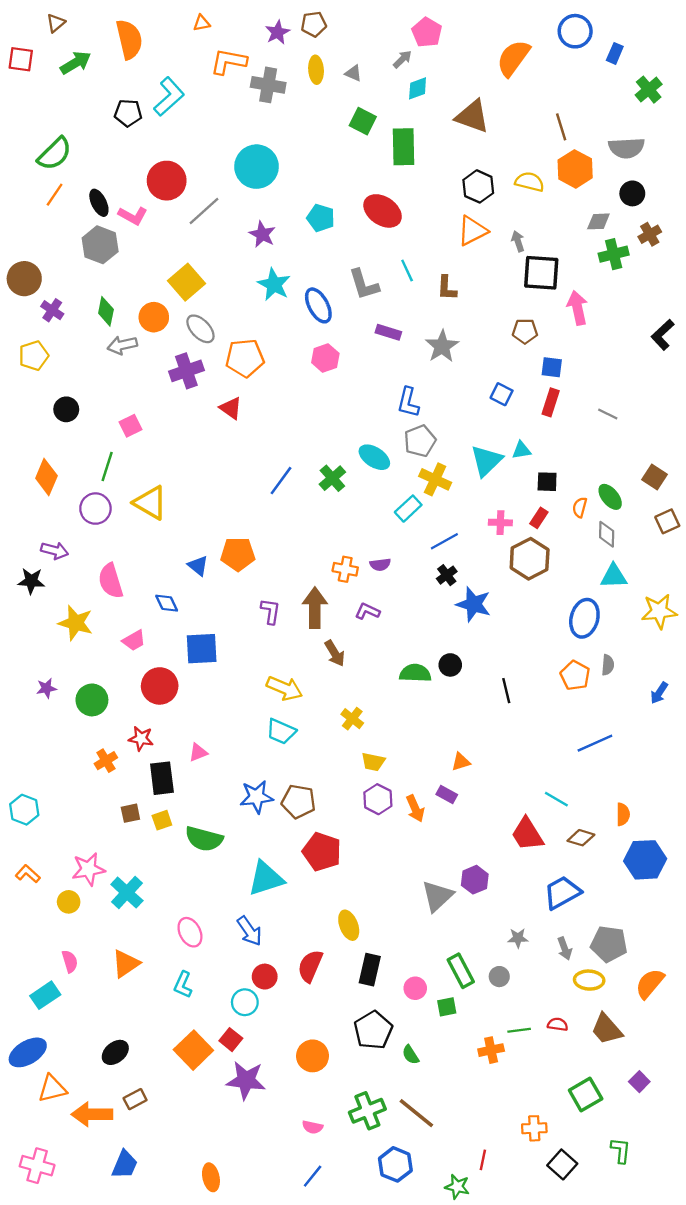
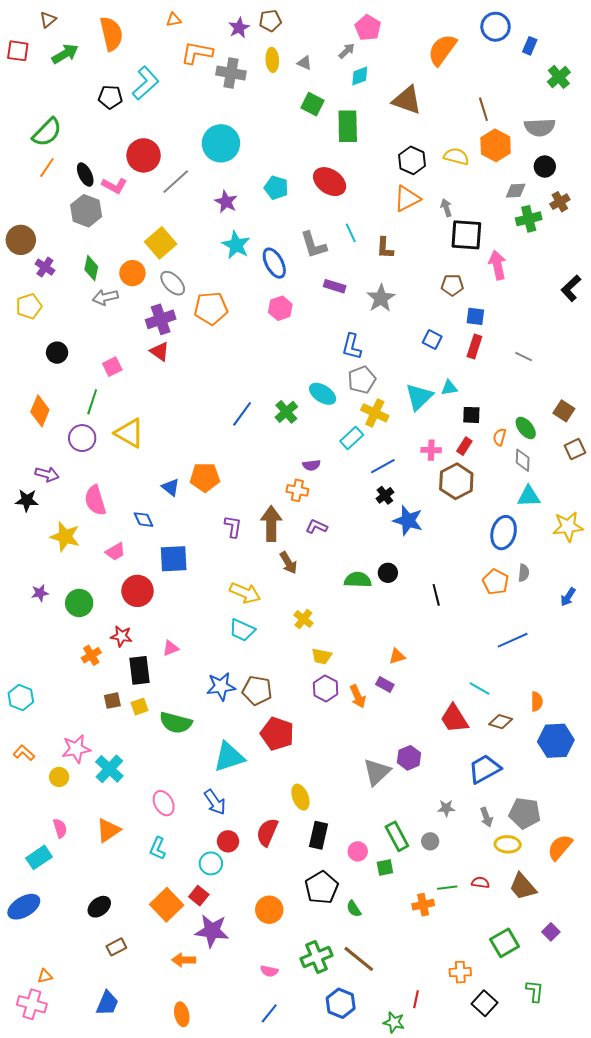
red triangle: (231, 408) -> (160, 352), moved
purple semicircle: (380, 565) -> (311, 465), moved
orange triangle: (52, 1089) -> (45, 976), moved, size x0.6
orange arrow: (92, 1114) -> (184, 960), moved, size x0.7

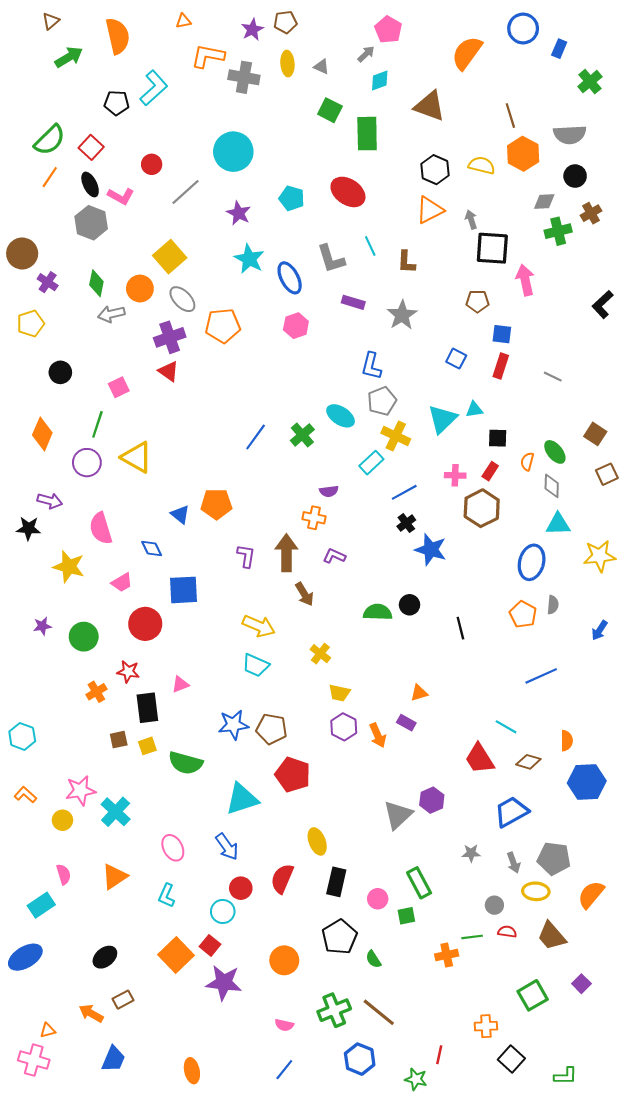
red square: (18, 51) -> (91, 147), moved, turned 35
red circle: (144, 155) -> (152, 164), size x0.6
gray circle: (430, 841) -> (494, 905), moved
orange arrow: (184, 960) -> (91, 1013), moved, turned 30
green L-shape: (535, 991) -> (566, 1076), moved, turned 85

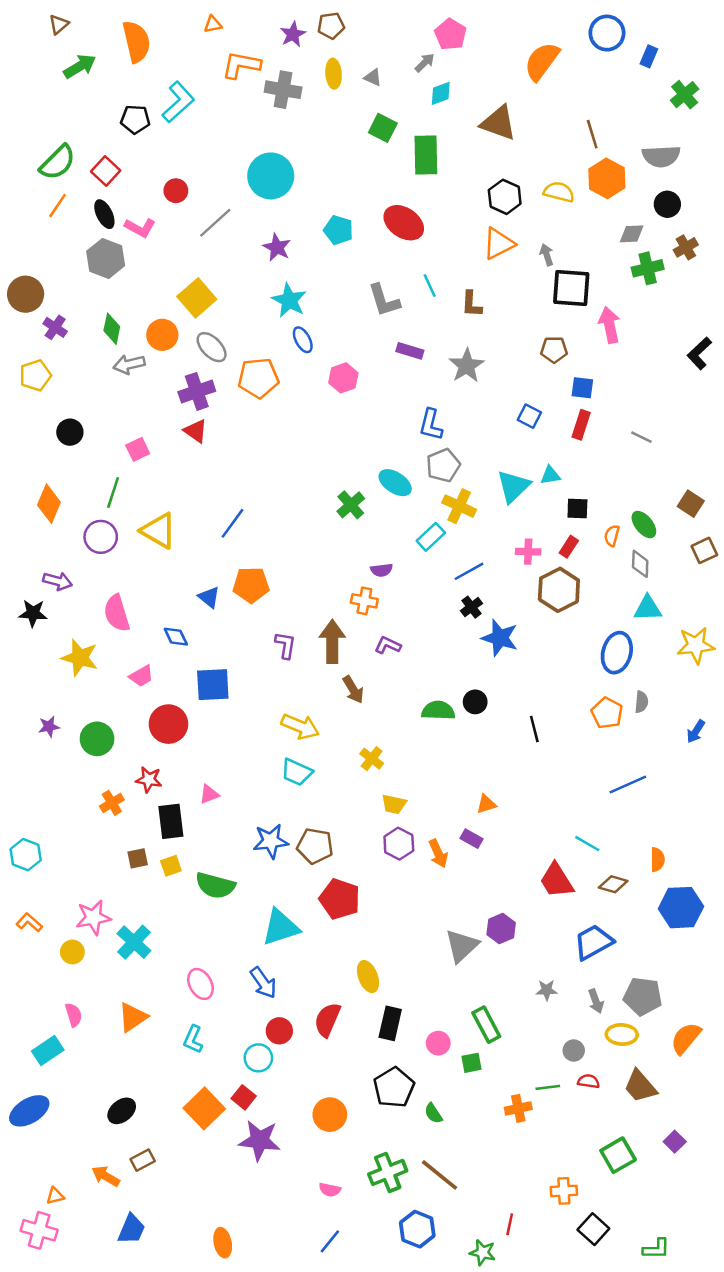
blue ellipse: (290, 278) -> (303, 340), moved, size x0.7
blue line: (256, 437) -> (233, 523), moved

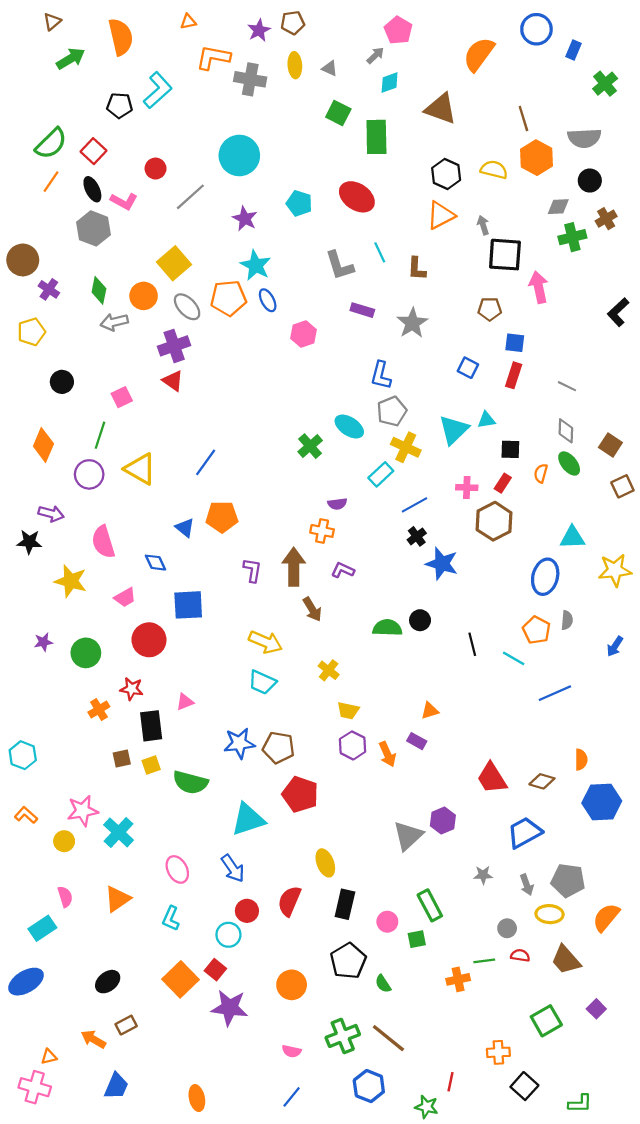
orange pentagon: (258, 378) -> (228, 298), moved
gray diamond: (640, 564) -> (566, 431), moved
cyan line: (587, 844) -> (514, 658), moved

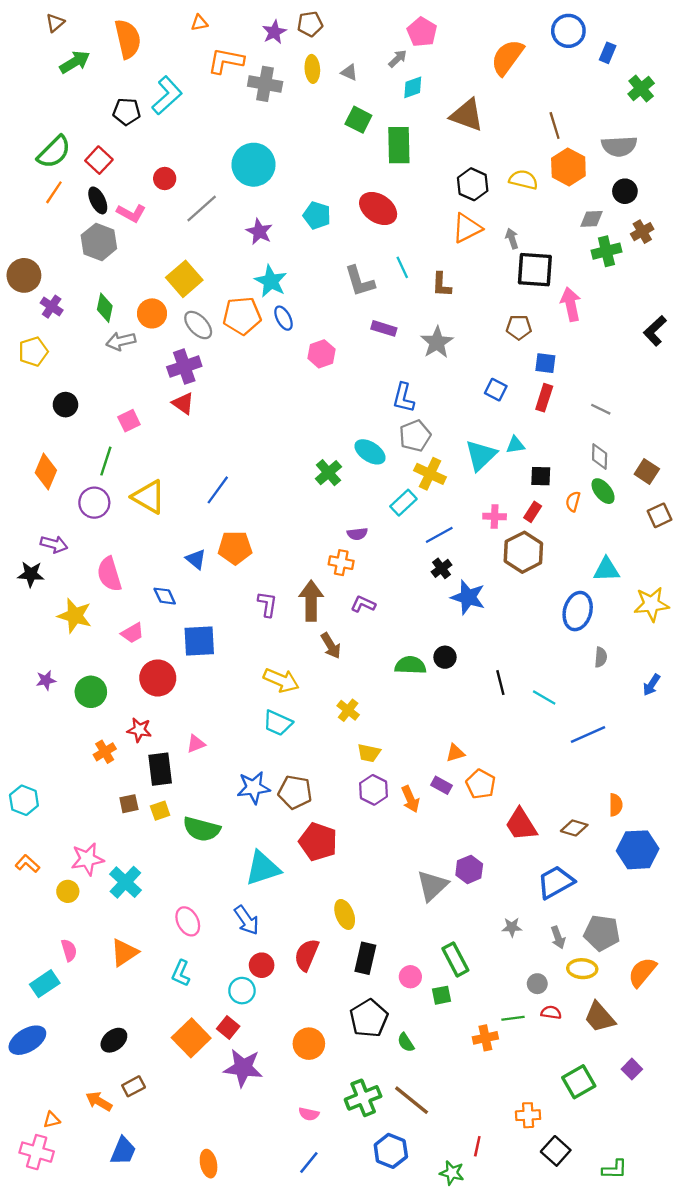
orange pentagon: (536, 630) -> (481, 784), moved

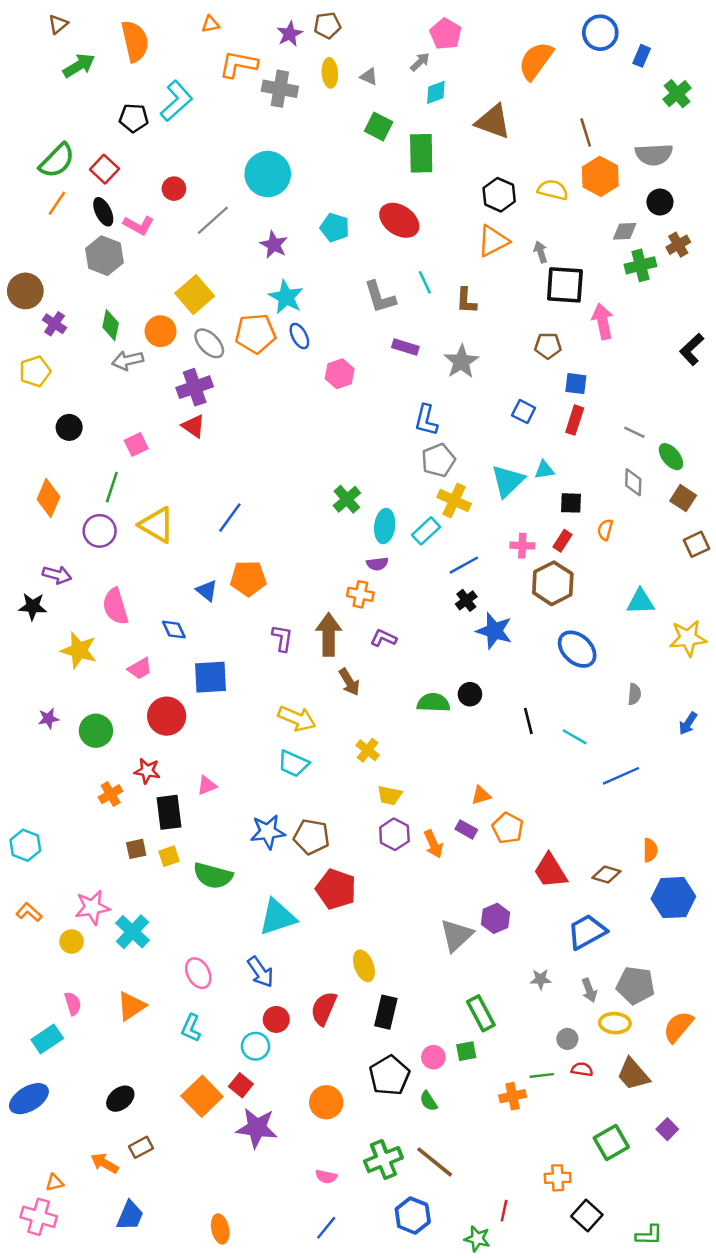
cyan ellipse: (370, 452) -> (385, 526), moved, turned 64
green ellipse: (603, 491) -> (671, 457), moved
blue ellipse: (578, 611) -> (577, 649), moved, turned -63
pink circle: (410, 977) -> (433, 1057), moved

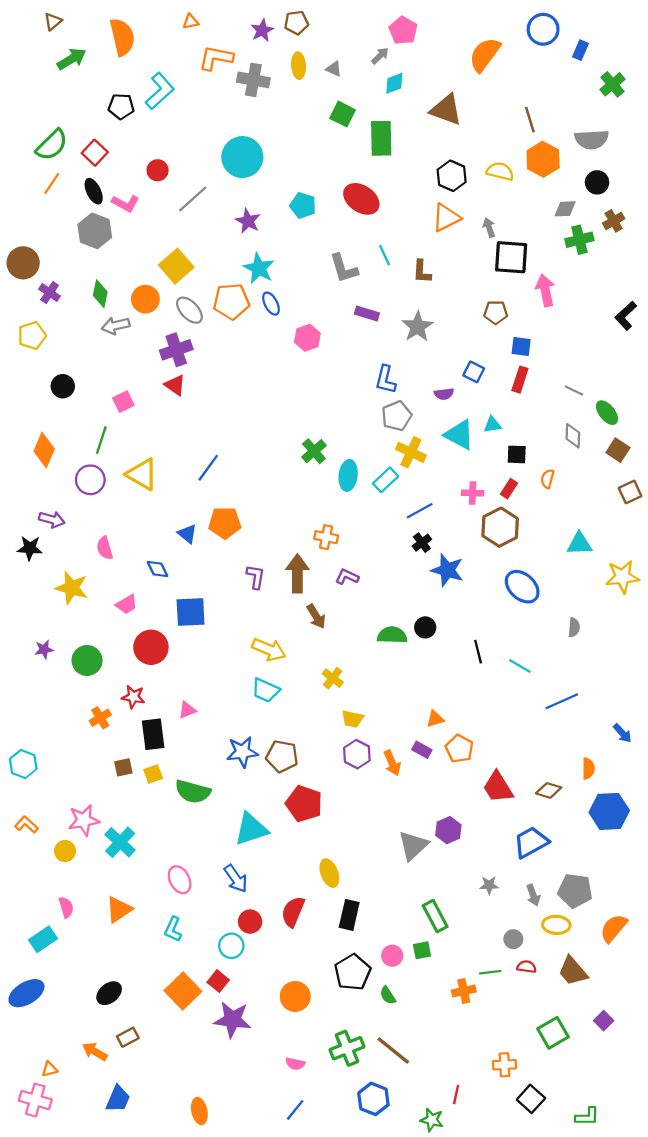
cyan triangle: (508, 481) -> (459, 435), turned -48
purple semicircle: (377, 564) -> (444, 394), moved
pink semicircle: (115, 606) -> (105, 548), size x0.7
blue arrow: (688, 723) -> (622, 733), moved, turned -75

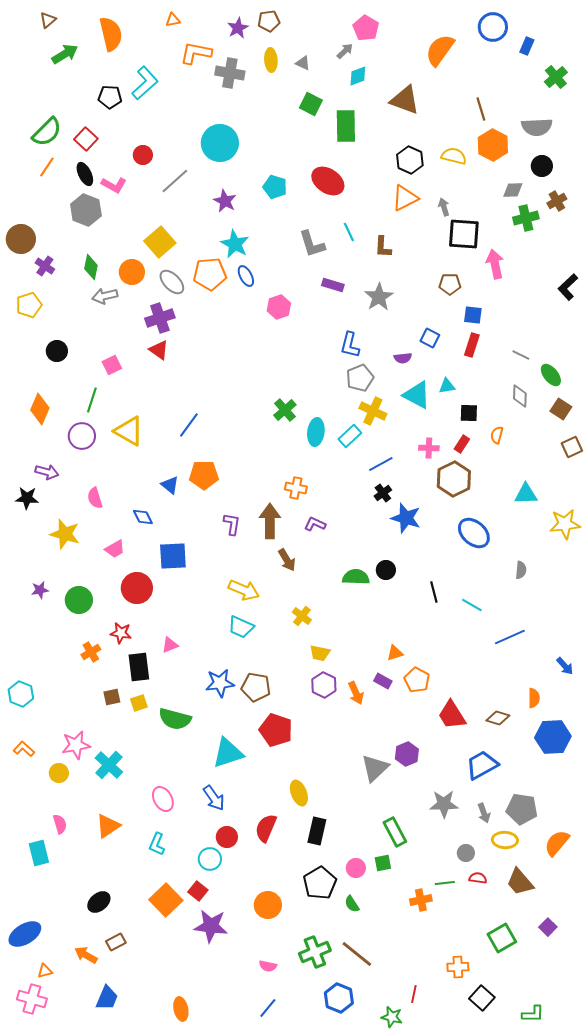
gray star: (489, 885) -> (444, 804), size x1.6
cyan rectangle: (43, 939) -> (39, 853), turned -70
blue ellipse: (26, 993) -> (25, 934), moved

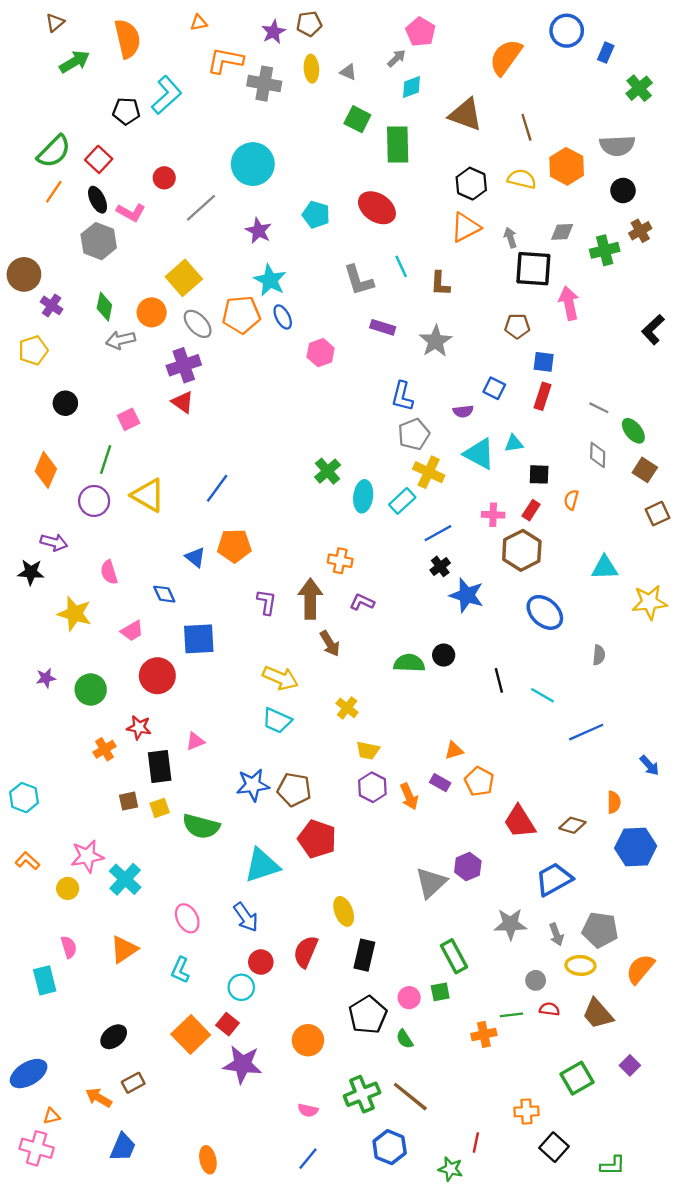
brown line: (481, 109) -> (526, 127), moved
gray diamond: (513, 190) -> (562, 232), moved

